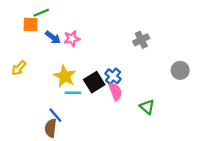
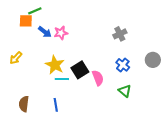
blue cross: (113, 76) -> (123, 65), moved
blue line: (55, 115) -> (56, 105), moved, turned 32
brown semicircle: (51, 128) -> (24, 104), moved

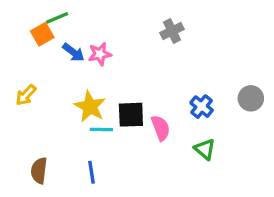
orange square: (26, 21) -> (42, 34), turned -32
gray cross: (120, 34) -> (172, 31), moved
black square: (80, 70) -> (131, 115), turned 30

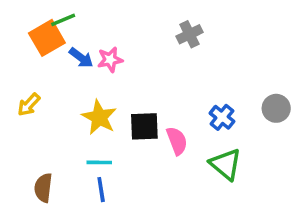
orange square: (42, 34) -> (47, 38), size x1.4
cyan line: (101, 130) -> (99, 162), moved
green triangle: (205, 149) -> (226, 164), size x1.4

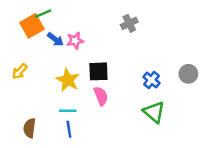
black square: (144, 126) -> (98, 71), moved
pink semicircle: (177, 141) -> (101, 96), moved

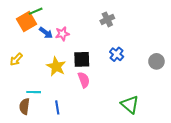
blue cross: (151, 80) -> (117, 54), moved
cyan line: (68, 111) -> (34, 92), moved
green triangle: (154, 112) -> (130, 104), moved

